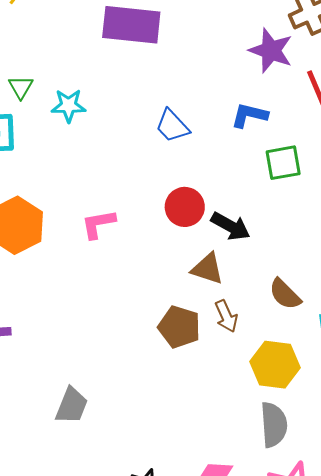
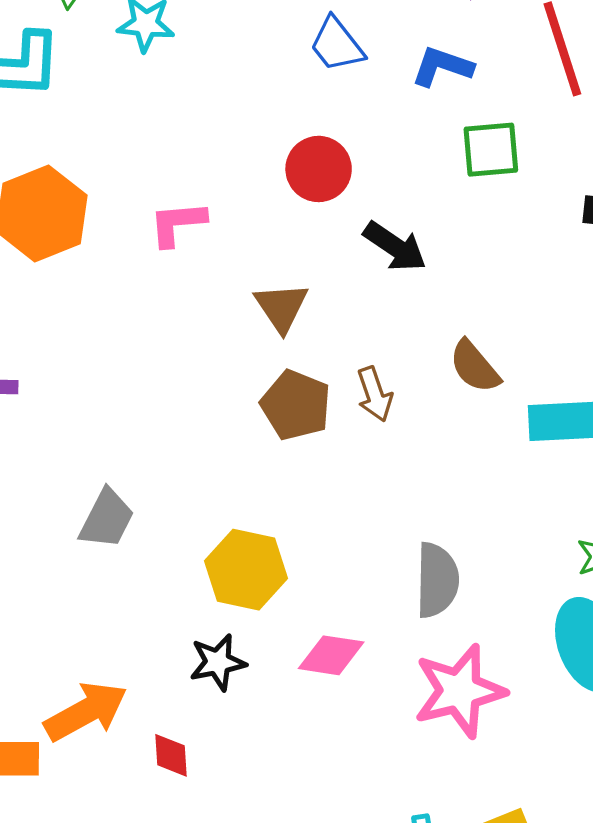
blue trapezoid: (172, 126) -> (337, 45), moved
red circle: (185, 207) -> (319, 169), moved
brown triangle: (207, 269) -> (281, 307), moved, turned 33
yellow hexagon: (275, 365) -> (246, 570), moved

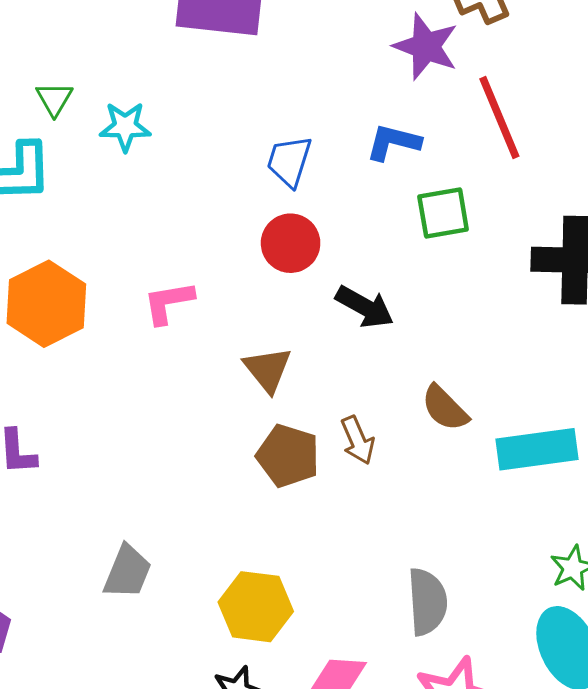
blue trapezoid: (337, 45) -> (289, 161), moved, turned 60

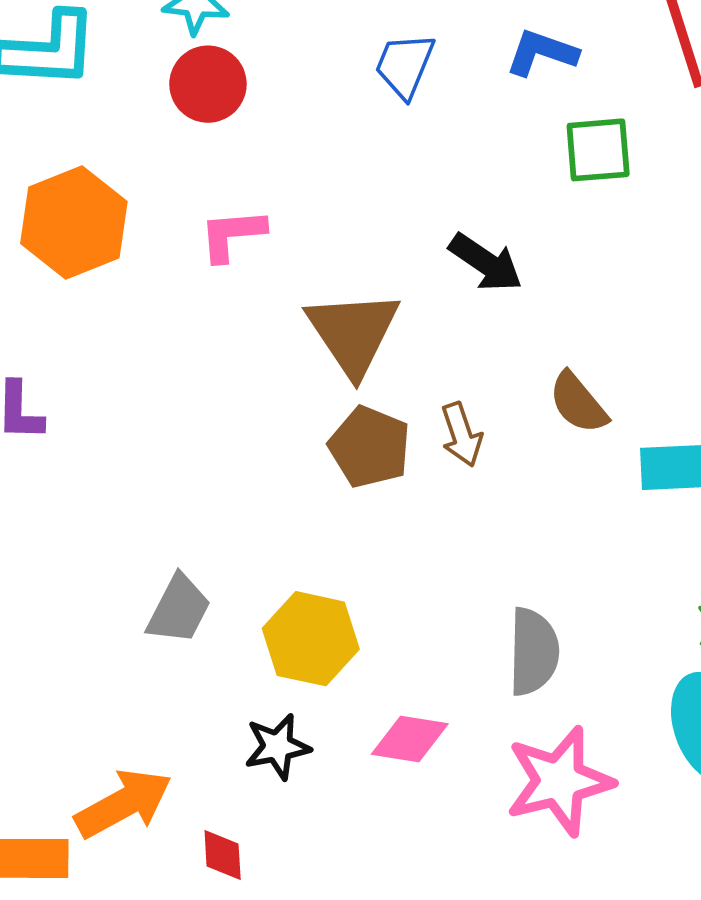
red circle: (291, 243) -> (208, 84), moved
brown triangle: (268, 369) -> (353, 333), size x1.5
gray trapezoid: (127, 572) -> (179, 609), moved

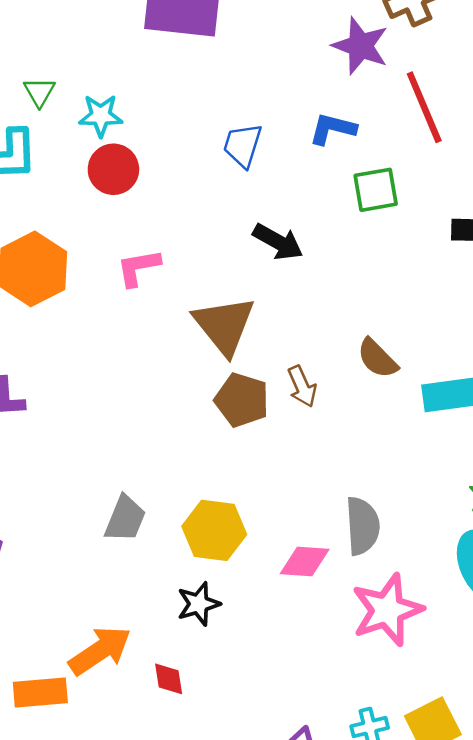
black arrow: (486, 263) -> (278, 242), moved
pink diamond: (410, 739) -> (305, 561), moved

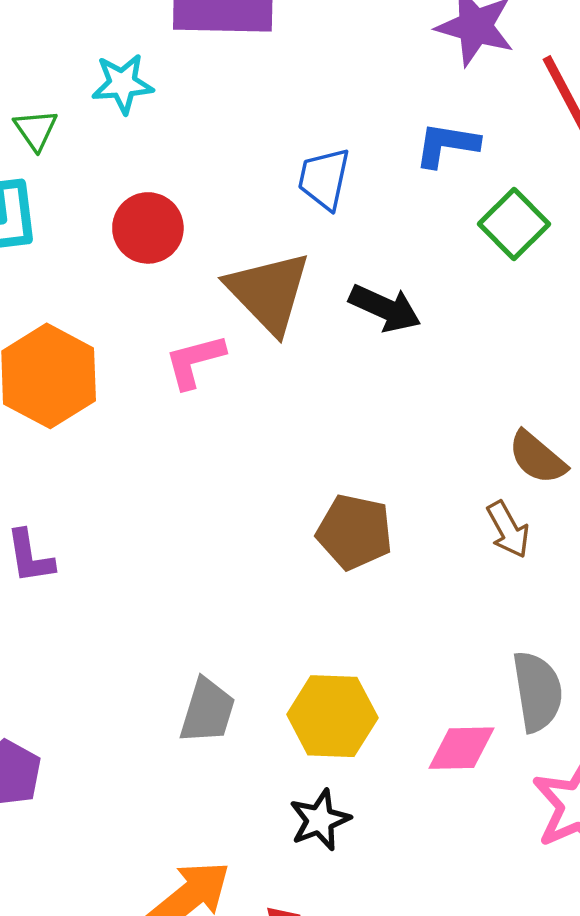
cyan star: (101, 116) -> (122, 84), moved
green square: (376, 190) -> (514, 224), turned -30
brown triangle: (224, 325) -> (269, 292), moved
brown arrow: (302, 386) -> (508, 529), moved

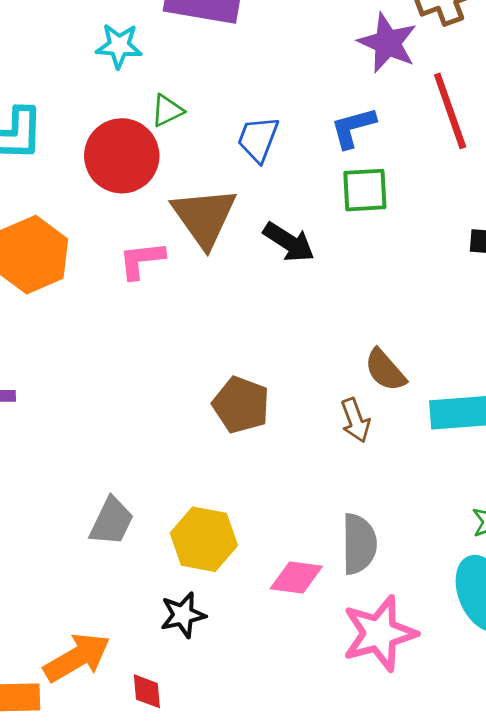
green triangle: (36, 130) -> (167, 111), moved, turned 30
blue L-shape: (447, 145) -> (353, 128), turned -33
green square: (514, 224) -> (365, 190), moved, turned 33
red circle: (148, 228) -> (122, 156), size x1.4

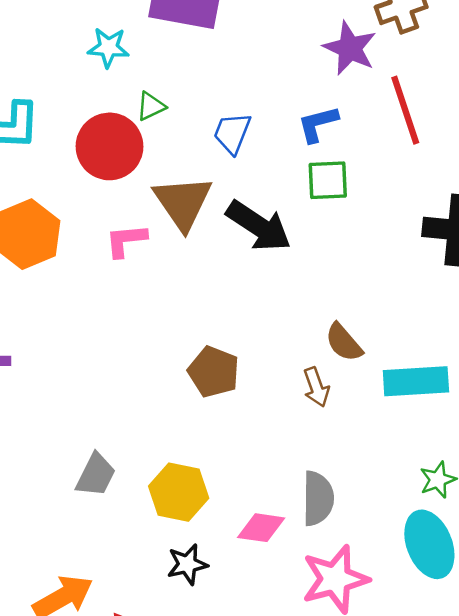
black arrow: (289, 242) -> (259, 226), size x1.4
black star: (183, 615) -> (187, 564), moved

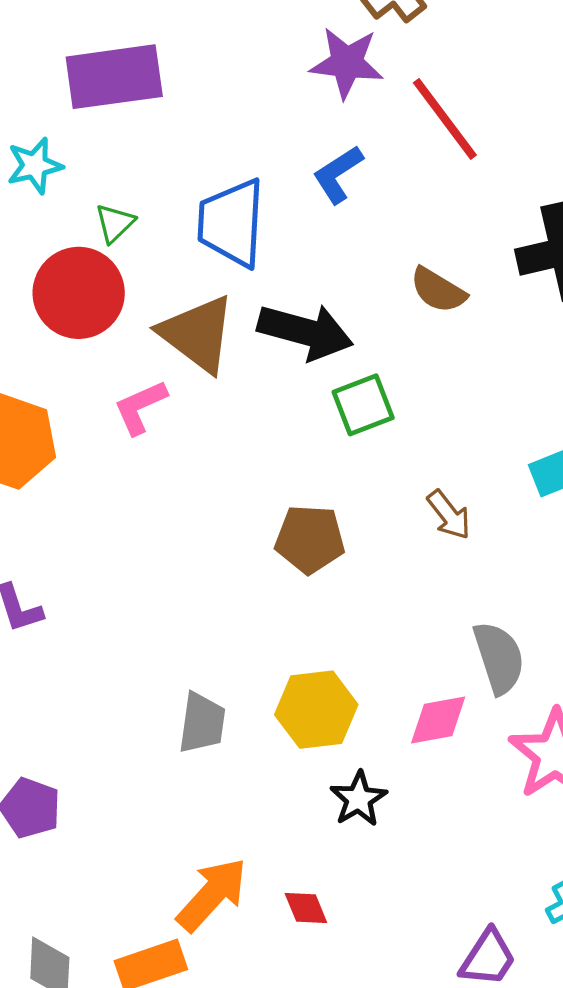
blue trapezoid: (232, 133) -> (231, 223), size x1.5
green square: (328, 180) -> (363, 405), moved
brown semicircle: (344, 342) -> (438, 290), moved

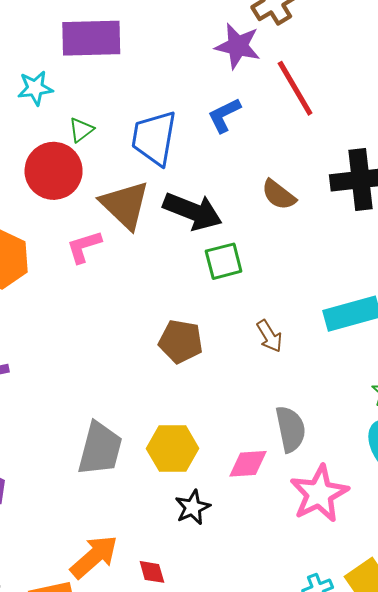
gray trapezoid: (202, 723) -> (100, 449), size x1.4

